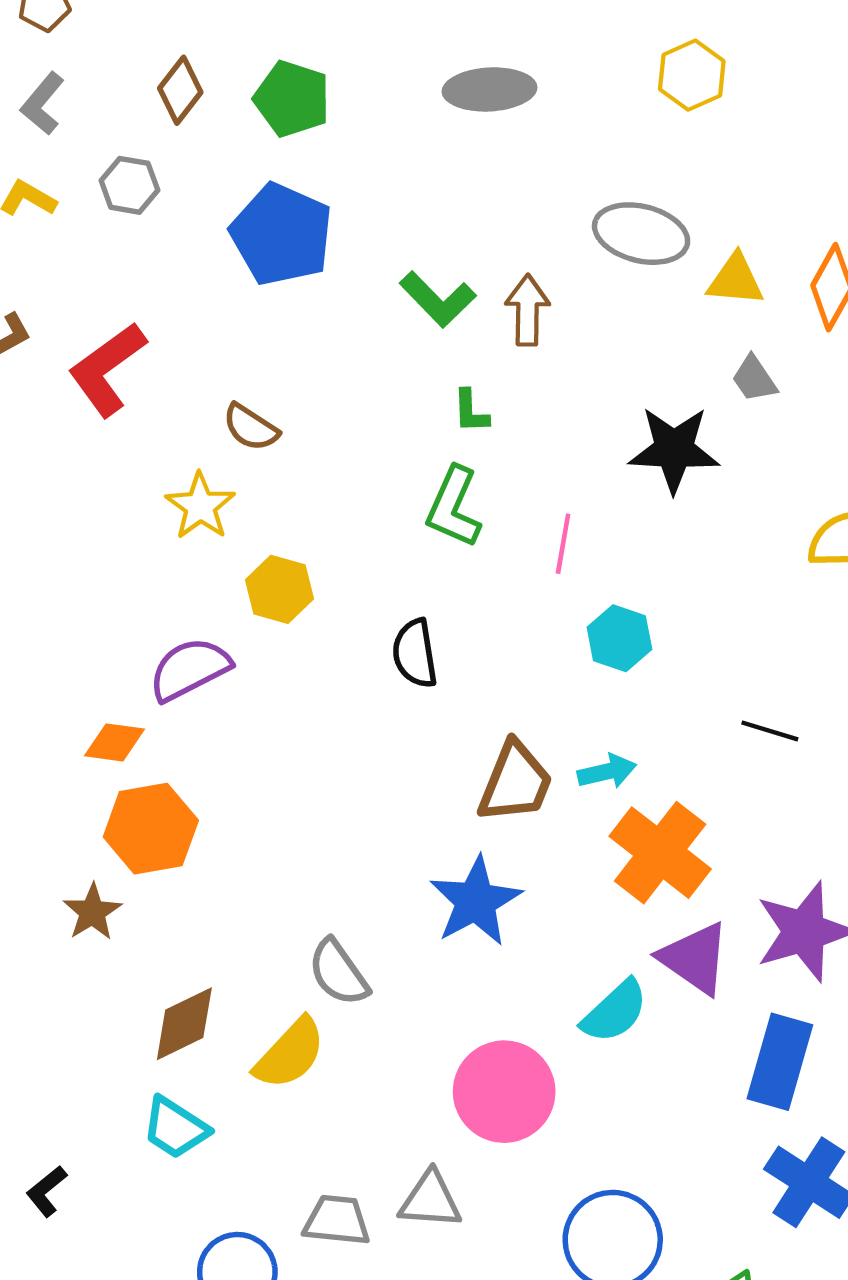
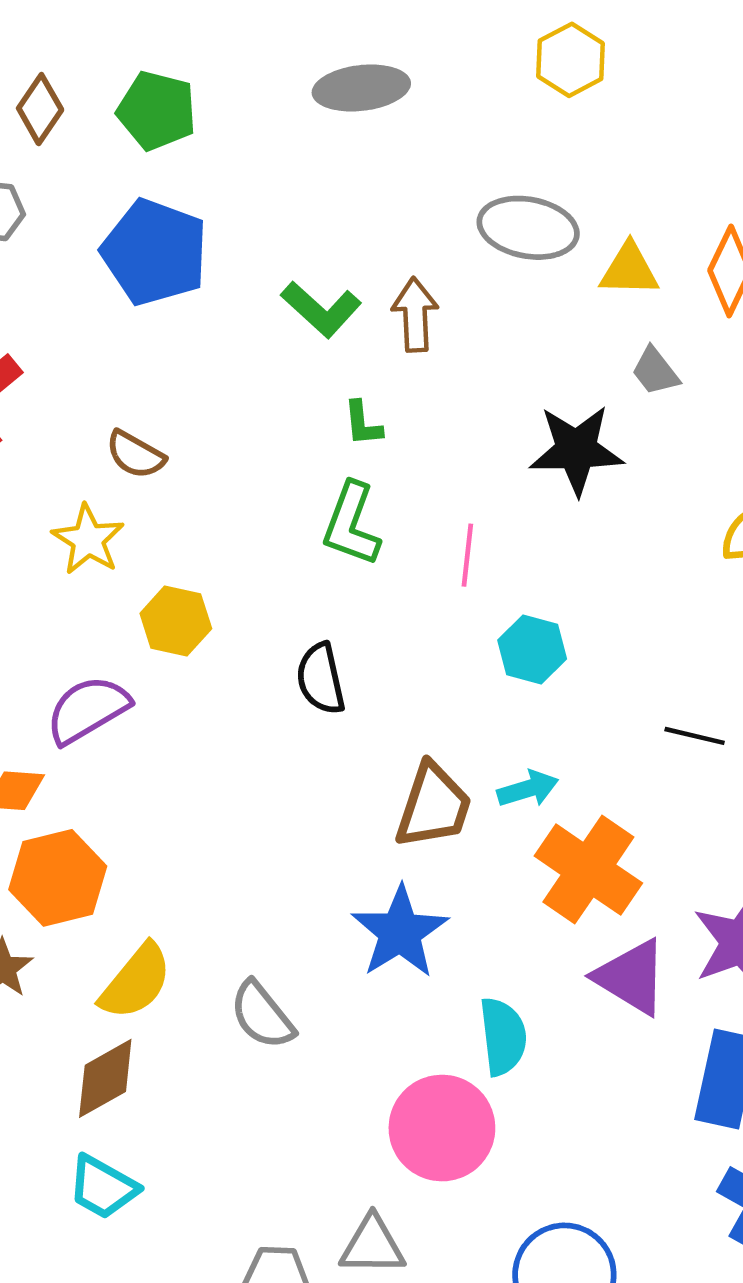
cyan semicircle: (615, 1012) -> (503, 1036), moved, turned -50
yellow semicircle: (290, 1054) -> (136, 982), moved

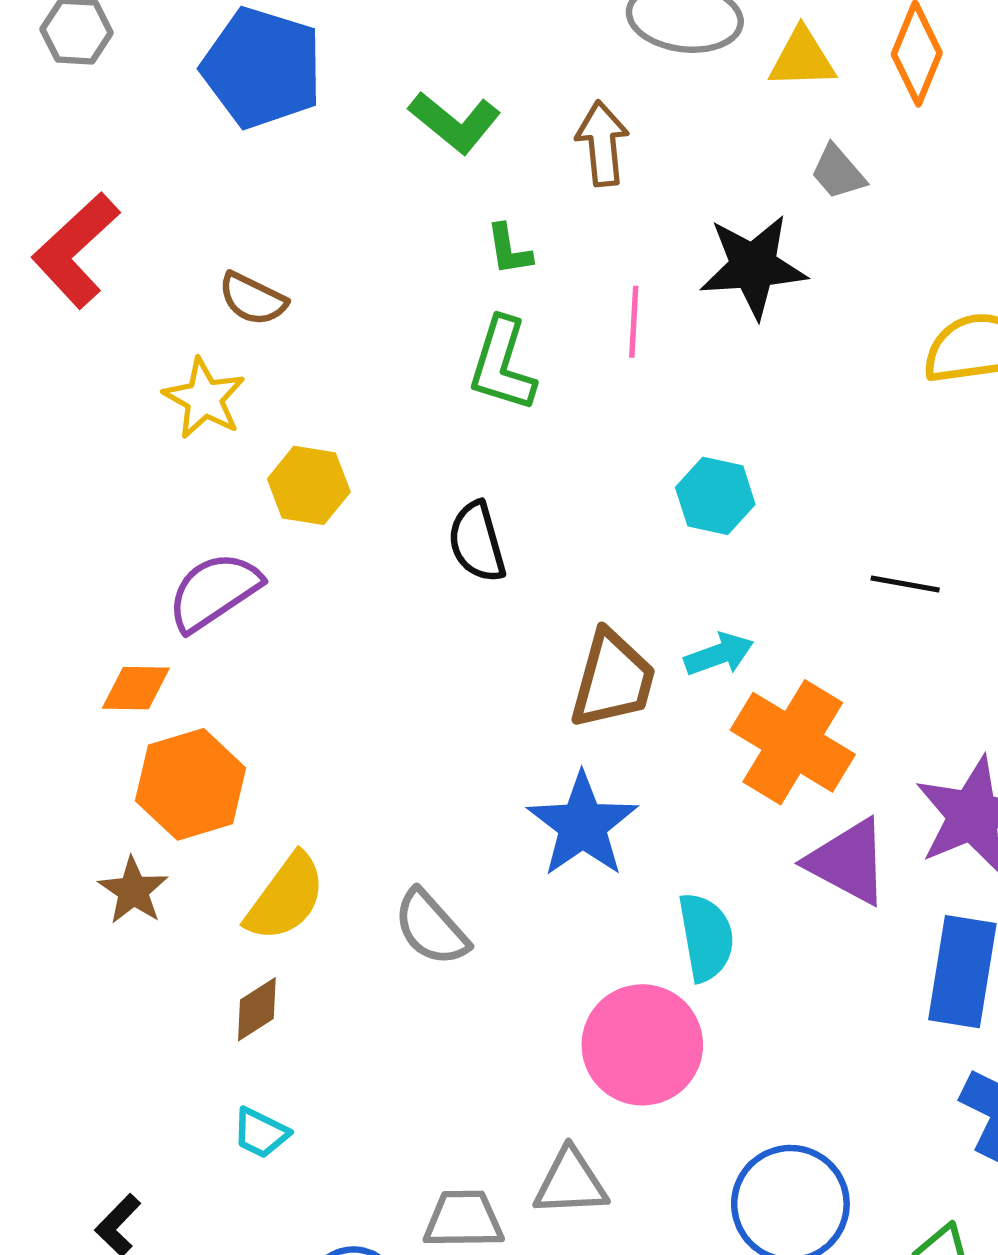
brown arrow: (415, 315) -> (602, 143), moved
pink line: (467, 555) -> (634, 322), moved
brown diamond: (105, 1078) -> (257, 1009), size x0.7
cyan trapezoid: (103, 1187) -> (261, 1133), size x0.7

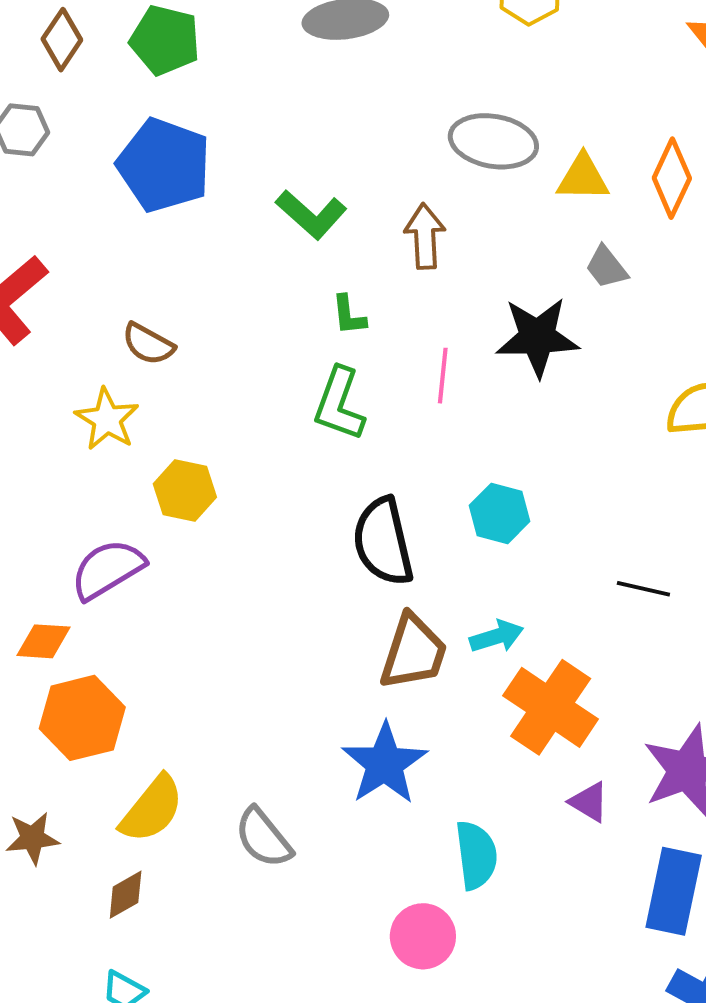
black semicircle: (477, 542) -> (383, 542), moved, size x1.4
purple triangle: (848, 862) -> (589, 802), size x0.6
brown star: (133, 891) -> (32, 838), moved, turned 30
pink circle: (642, 1045) -> (423, 936), size x0.7

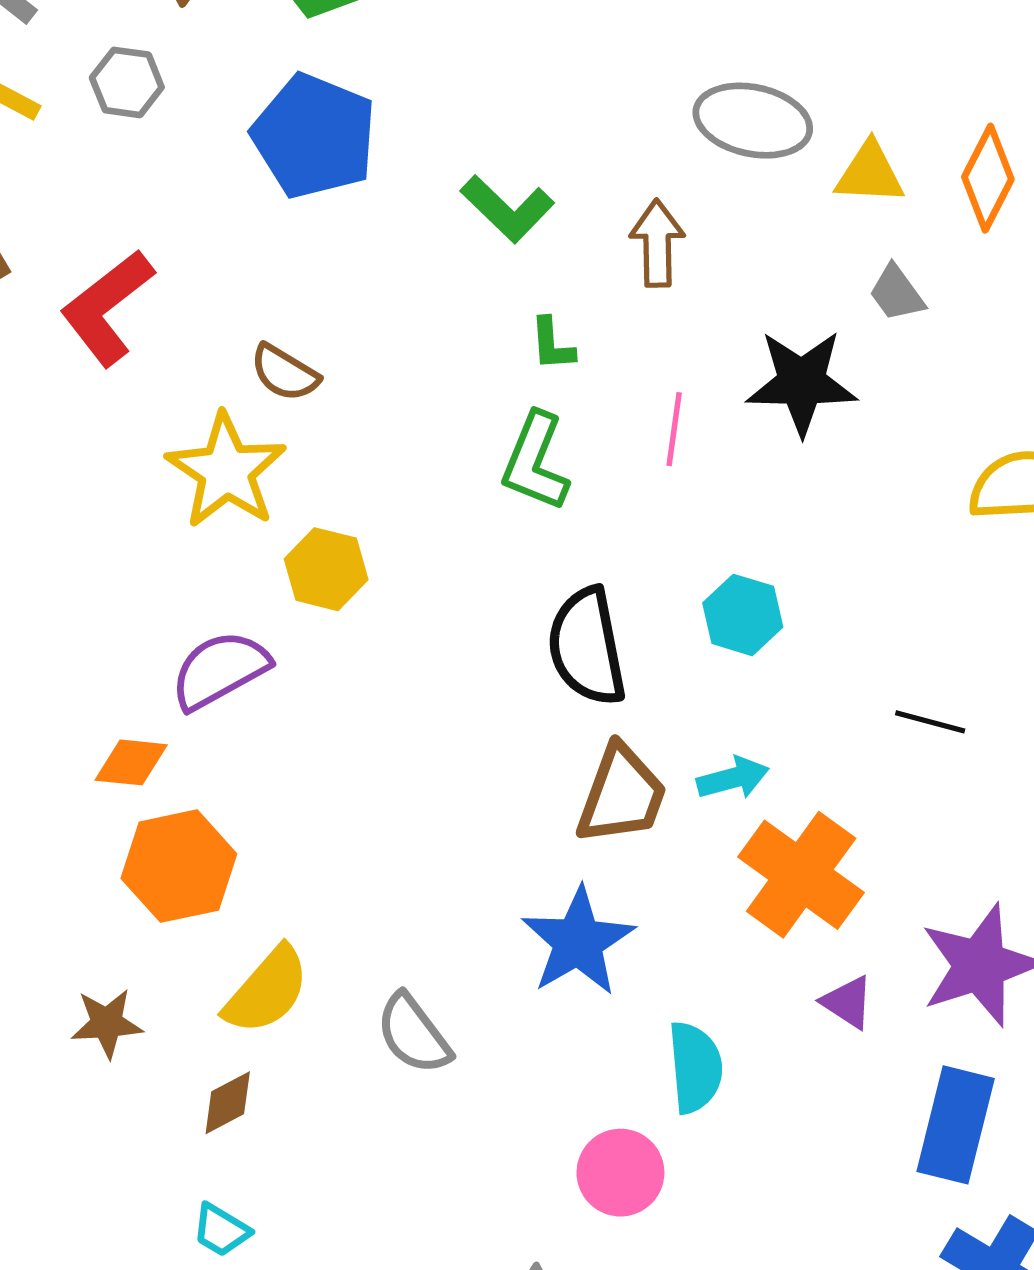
yellow star: (107, 419) -> (226, 471), size x1.4

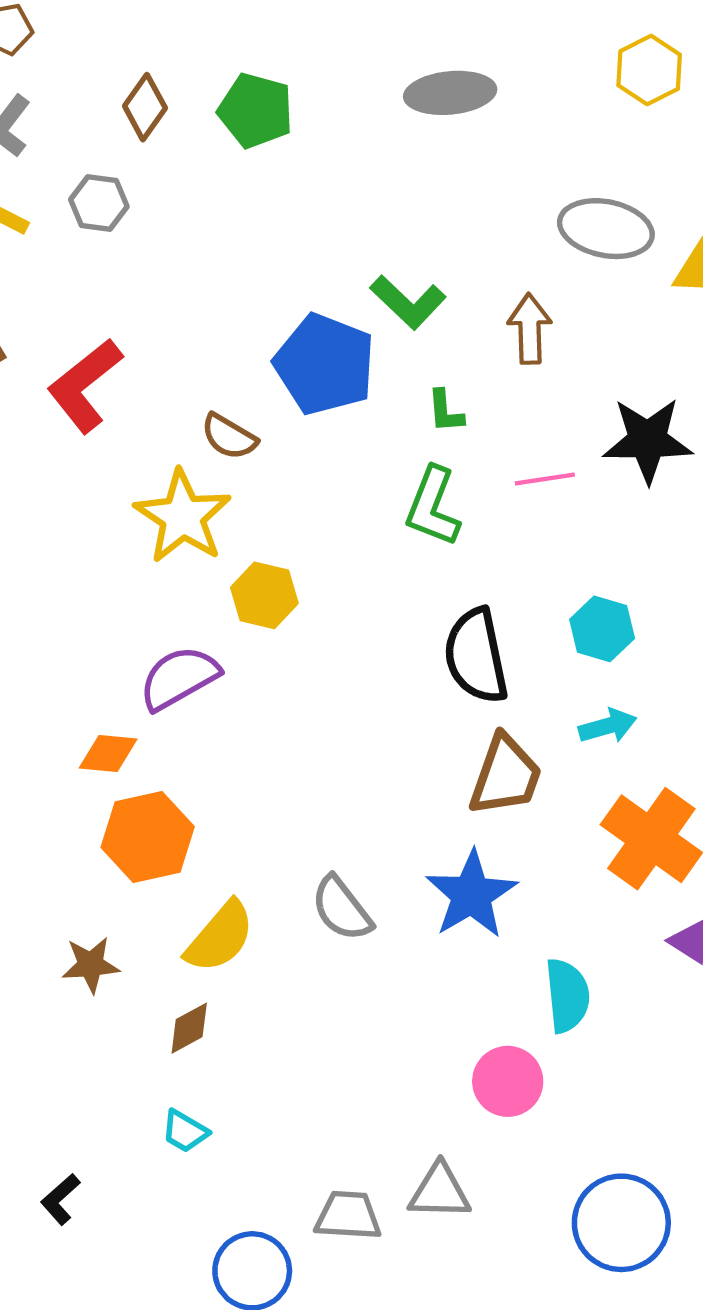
blue pentagon: (314, 136) -> (325, 364), moved
pink line: (674, 429) -> (545, 479), turned 74
cyan arrow: (733, 778) -> (608, 726), moved
gray semicircle: (414, 1034) -> (342, 909), moved

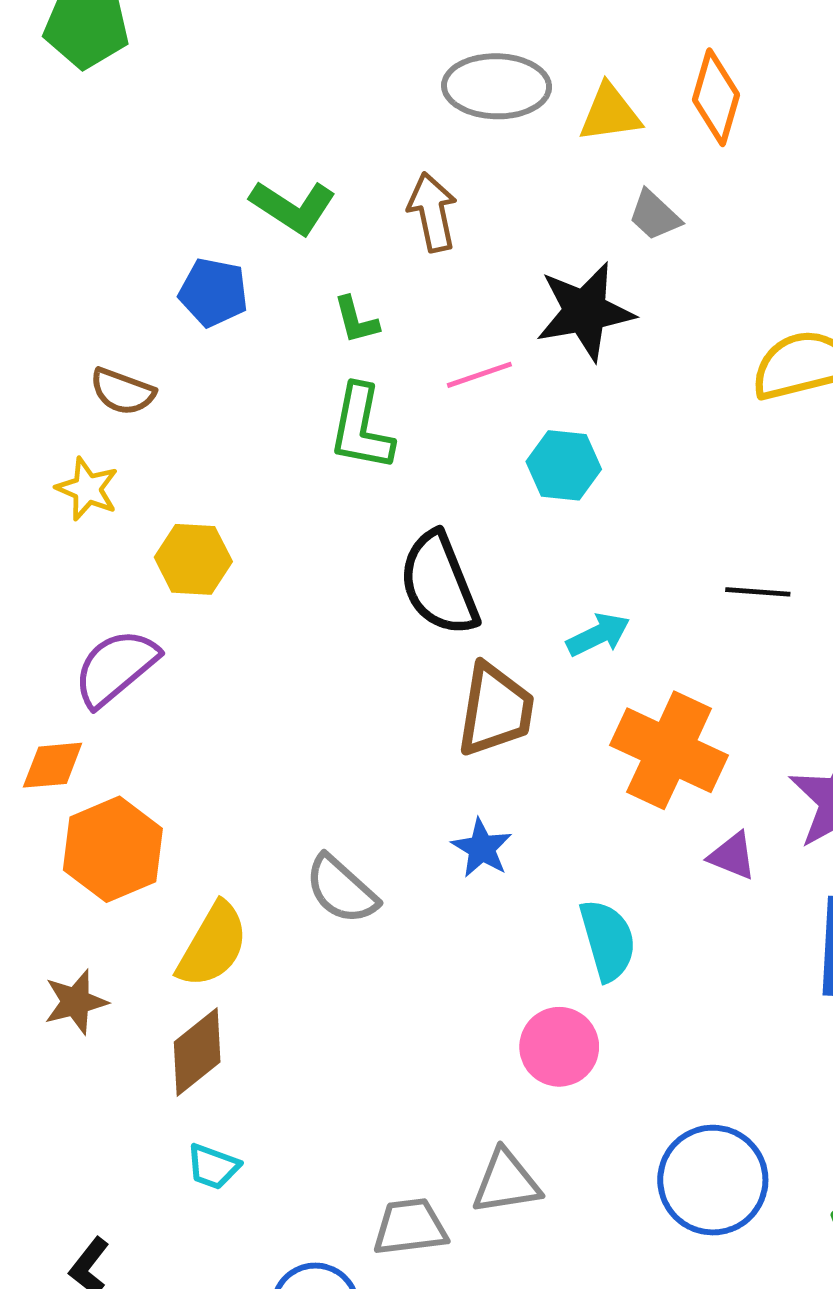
blue pentagon: (325, 364) -> (213, 292), size x0.6
yellow star: (183, 517) -> (87, 489), size x0.6
cyan hexagon: (602, 629) -> (564, 465), moved
blue star: (471, 895) -> (482, 848), size x0.6
brown diamond: (189, 1028) -> (197, 1052), size x1.4

